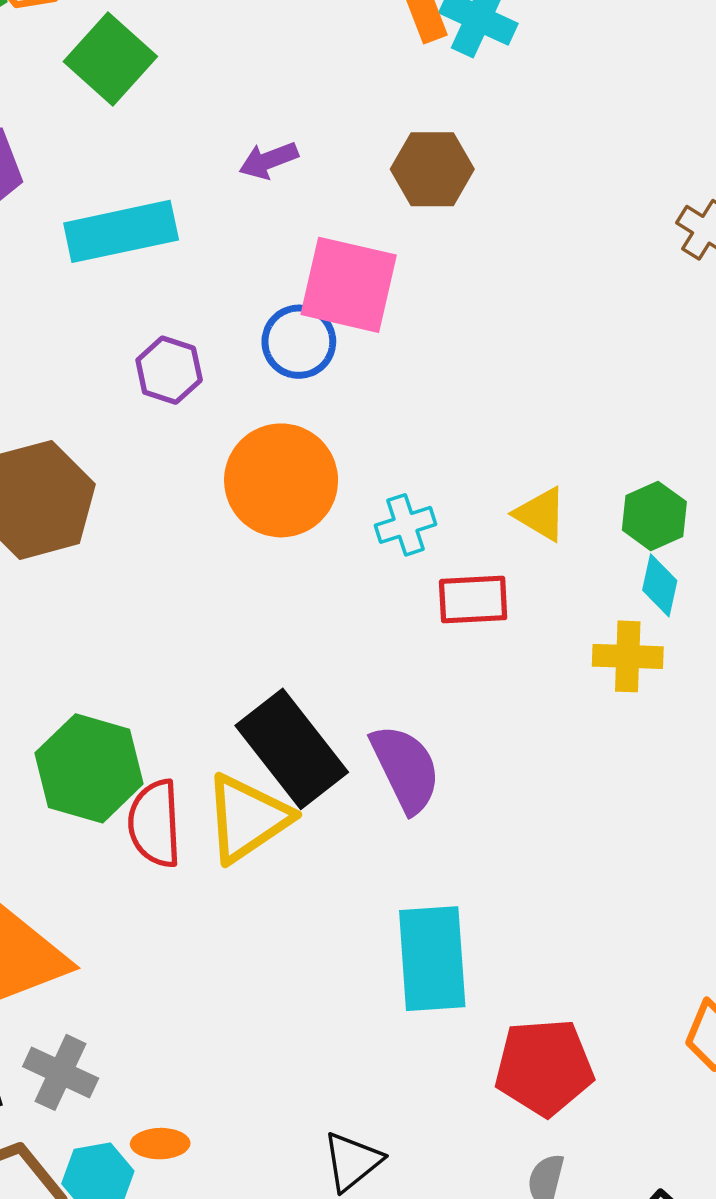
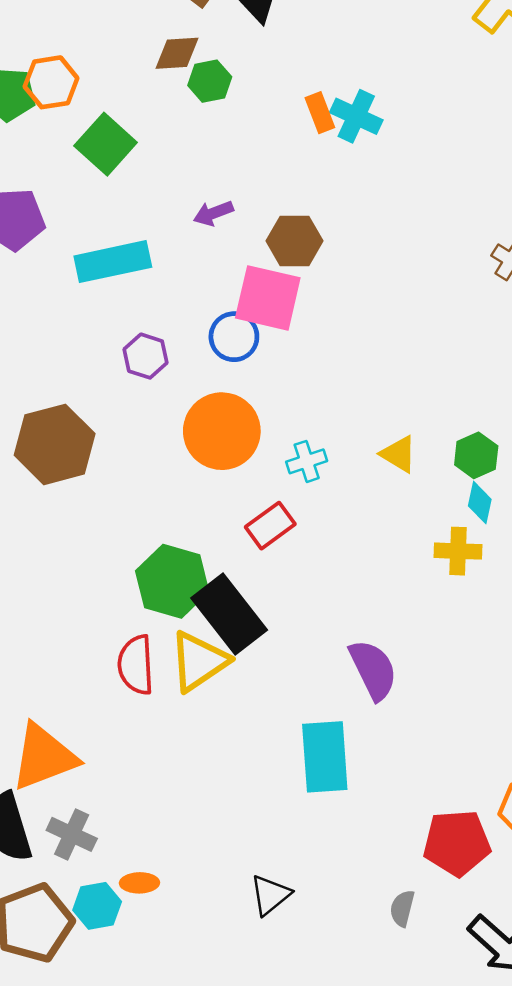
brown hexagon: (432, 169) -> (294, 241), moved
red rectangle: (473, 600) -> (270, 526), moved, turned -33
green hexagon: (89, 768) -> (172, 581), moved
purple semicircle: (406, 768) -> (373, 670), moved
red pentagon: (544, 1067) -> (457, 843), moved

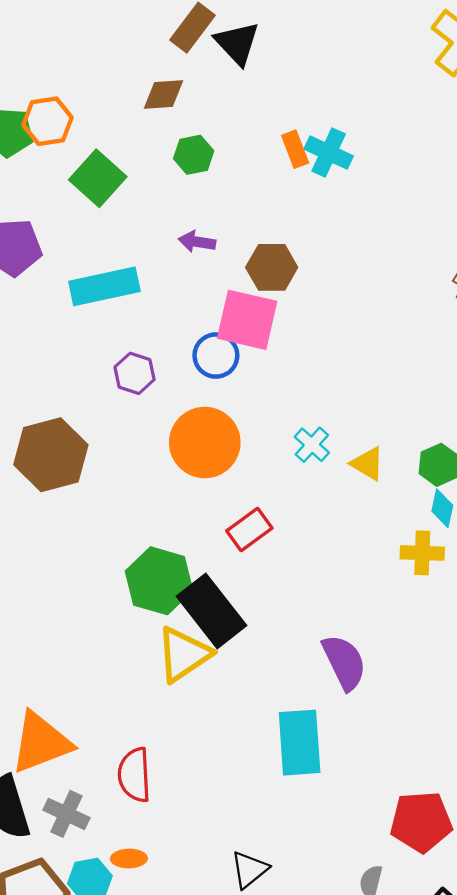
green hexagon: (210, 81) -> (194, 155), moved
purple arrow: (213, 213) -> (197, 242), turned 30
cyan cross: (307, 461) -> (312, 445), moved, turned -30
red semicircle: (136, 665) -> (135, 775), moved

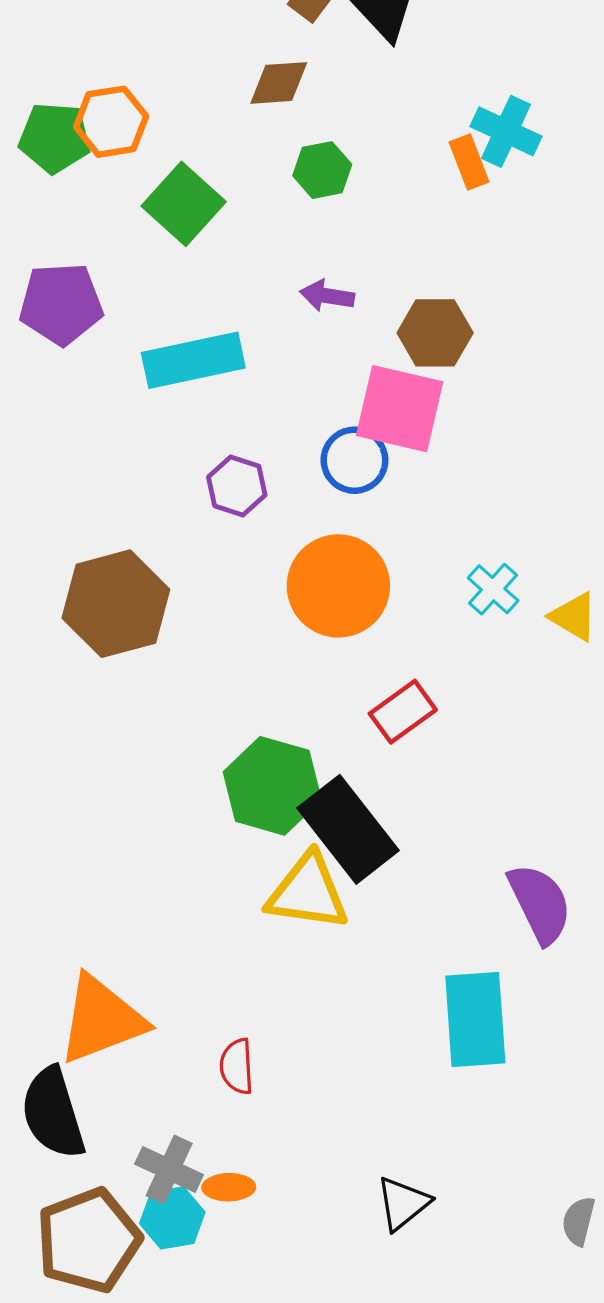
cyan cross: (329, 153) -> (506, 131), moved
yellow triangle: (184, 654) -> (308, 892), turned 42
red semicircle: (135, 775) -> (237, 1066), size x0.7
gray cross: (66, 814) -> (169, 1169), moved

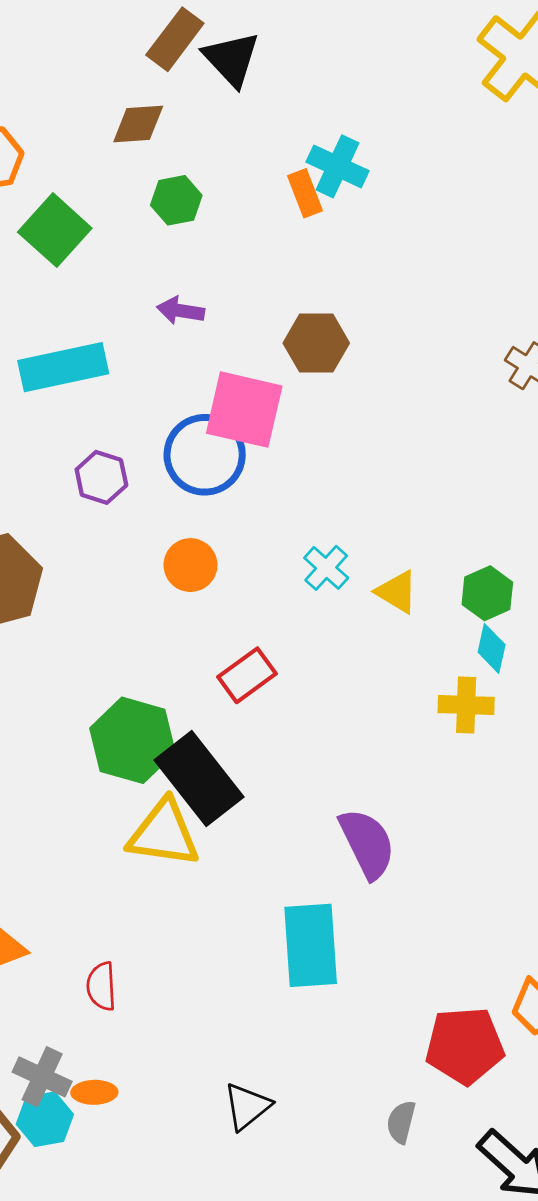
brown hexagon: (435, 333) -> (316, 343), moved
blue circle: (354, 460) -> (205, 455), size x1.4
orange circle: (338, 586) -> (190, 565), size x0.6

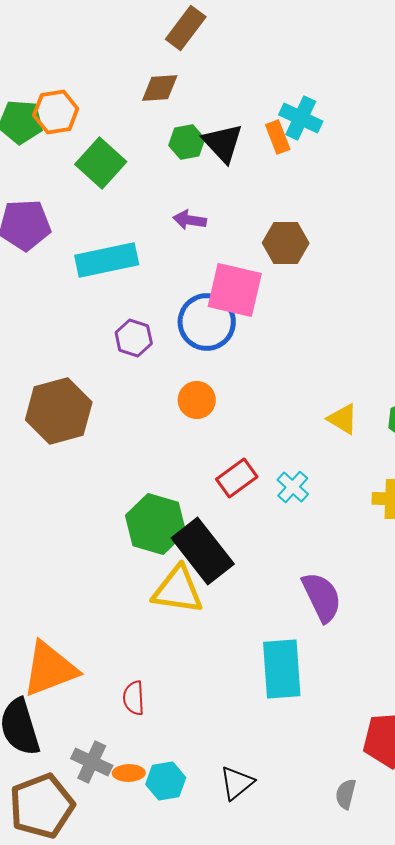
black triangle: (231, 59) -> (223, 143), moved
cyan cross: (326, 568) -> (293, 487), moved
cyan hexagon: (45, 1119) -> (166, 781), moved

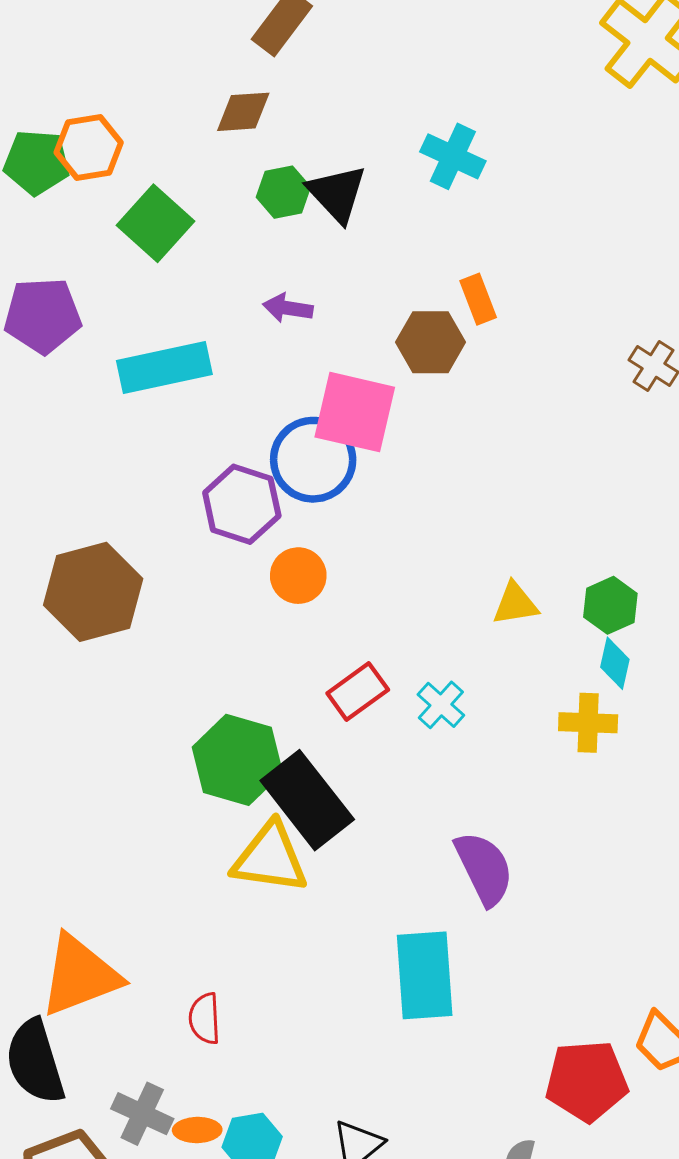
orange rectangle: (278, 137) -> (478, 299), moved
purple hexagon: (134, 338) -> (242, 504), moved, size x1.4
yellow triangle: (343, 419) -> (515, 604), turned -40

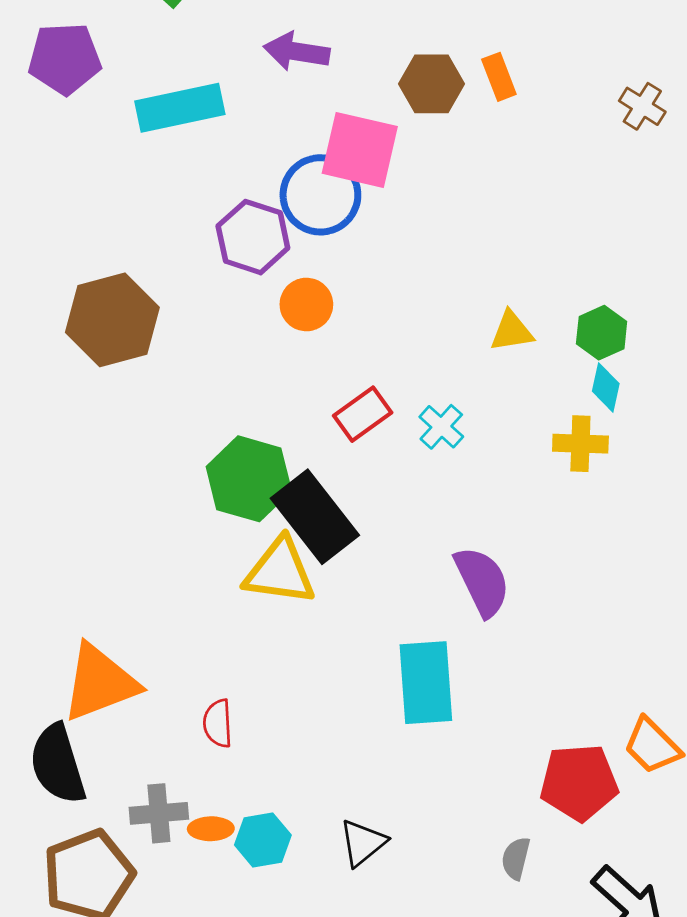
orange rectangle: (478, 299) -> (499, 77), moved
purple arrow: (288, 308) -> (297, 52), size x1.4
gray cross: (142, 1114) -> (159, 813), turned -30

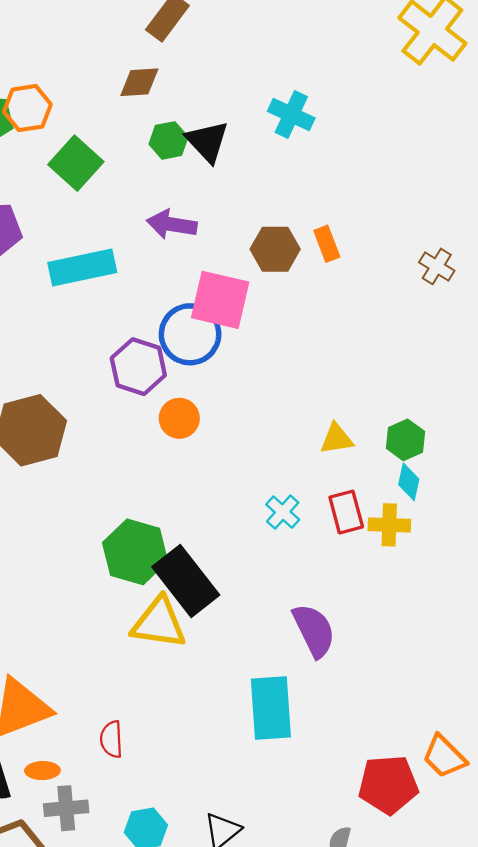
red rectangle: (363, 414) -> (346, 512), moved, turned -69
orange ellipse: (211, 829) -> (42, 771), moved

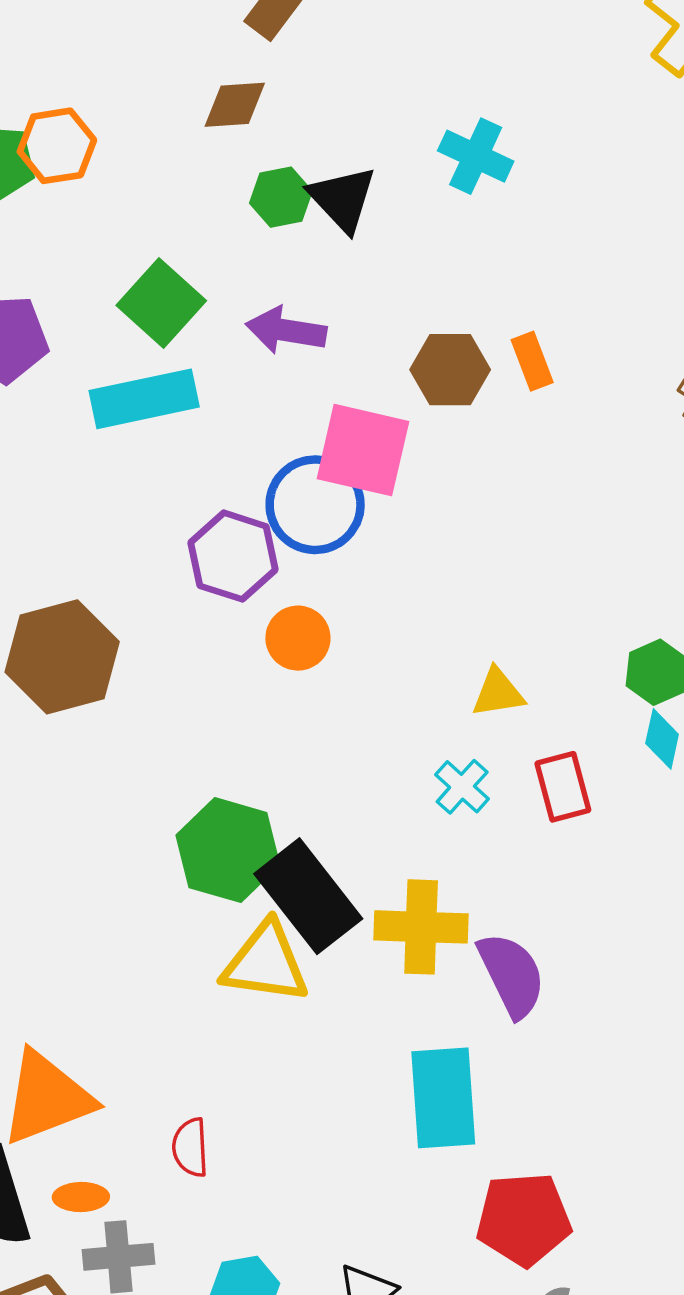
green square: (76, 163) -> (161, 303), moved
yellow triangle: (337, 439) -> (498, 693), moved
yellow cross: (389, 525) -> (421, 927), moved, size x1.4
red pentagon: (388, 785) -> (524, 1219), moved

